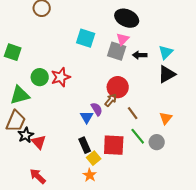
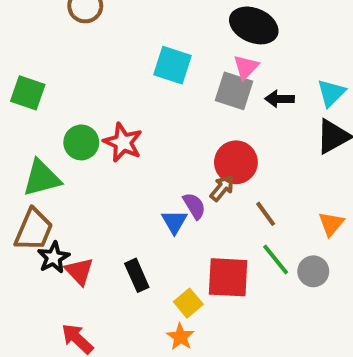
red star: (61, 77) -> (123, 142), turned -30
black rectangle: (85, 145) -> (137, 275), moved

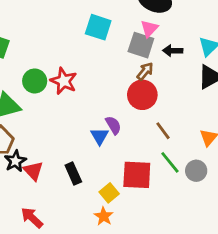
brown arrow: (222, 188) -> (145, 71), moved

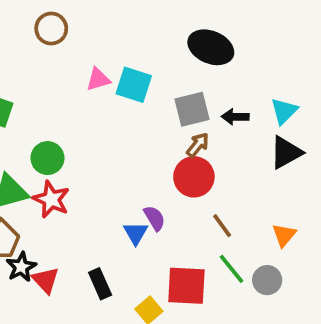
pink triangle: (149, 29) -> (98, 79), moved, turned 30
gray square: (141, 45) -> (192, 109), turned -32
red star: (64, 81) -> (51, 199), moved

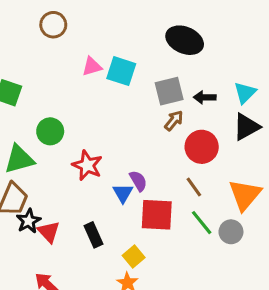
red circle: (194, 177) -> (202, 147), moved
red star: (51, 199) -> (87, 165), moved
orange triangle: (284, 235) -> (245, 195), size x1.6
red square: (186, 286) -> (157, 215), moved

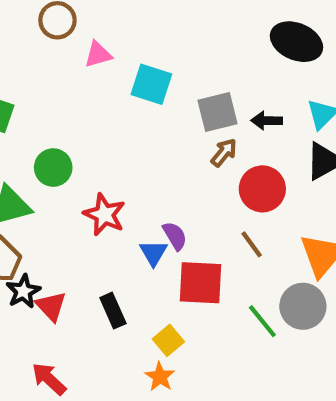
black ellipse: (185, 40) -> (296, 42), moved
pink triangle: (92, 66) -> (98, 54), moved
green line: (202, 223) -> (262, 321), moved
gray circle: (231, 232) -> (303, 306), size x1.4

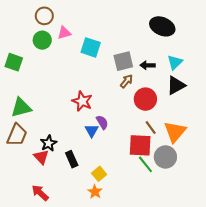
green circle: (53, 168) -> (42, 40), moved
red star: (104, 215) -> (82, 101), moved
brown line: (252, 244) -> (151, 128), moved
red square: (200, 283) -> (140, 145), moved
black star: (23, 291) -> (49, 143), moved

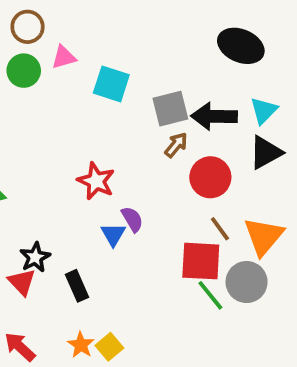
black arrow: (148, 65) -> (214, 116), size x1.6
yellow square: (99, 174) -> (109, 347), moved
orange star: (95, 192) -> (81, 345), moved

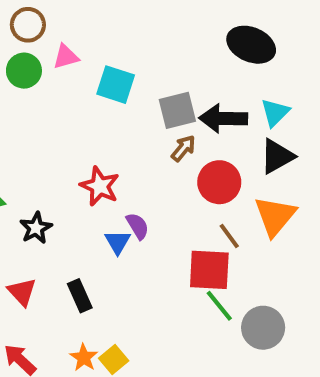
orange triangle: (264, 236) -> (275, 216), moved
black star: (35, 257) -> (36, 228), moved
gray circle: (247, 282) -> (263, 328), moved

